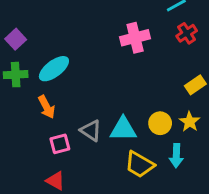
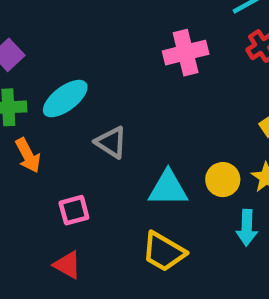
orange arrow: (47, 107) -> (28, 155), moved
gray triangle: (91, 131) -> (111, 142), moved
yellow trapezoid: (139, 164) -> (164, 252), moved

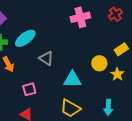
yellow circle: (223, 180) -> (99, 63), moved
cyan arrow: (247, 228) -> (108, 107), moved

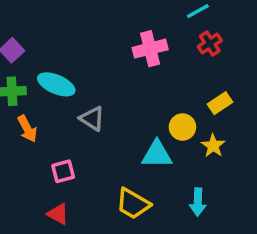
cyan ellipse: (25, 38) -> (56, 84), turned 60
cyan triangle: (72, 79) -> (157, 154), moved

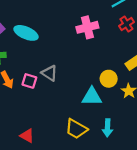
cyan ellipse: (56, 84) -> (26, 33), moved
pink square: (63, 171) -> (29, 81), moved, turned 32
cyan arrow: (198, 202) -> (107, 128), moved

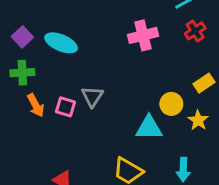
gray triangle: (49, 73) -> (92, 96), turned 30
cyan arrow: (107, 128) -> (183, 169), moved

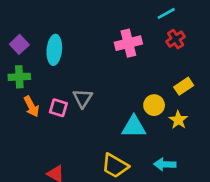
cyan ellipse: (61, 43) -> (54, 50), turned 72
cyan arrow: (183, 169) -> (165, 164), turned 90

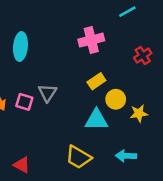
red cross: (176, 39) -> (143, 55), moved
yellow rectangle: (184, 86) -> (96, 81), moved
yellow star: (178, 120) -> (139, 113), turned 30

